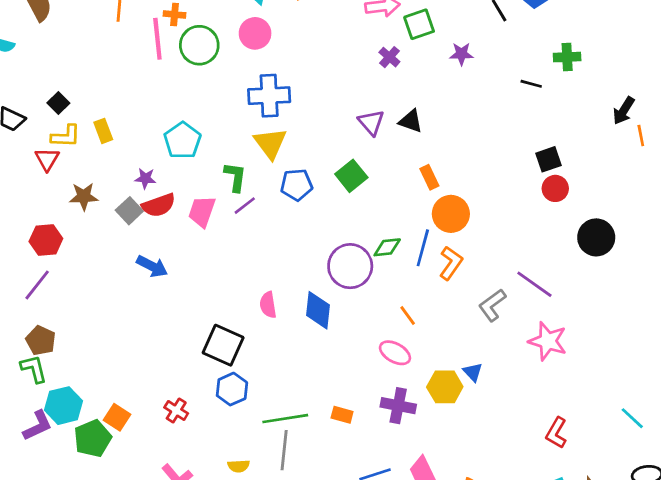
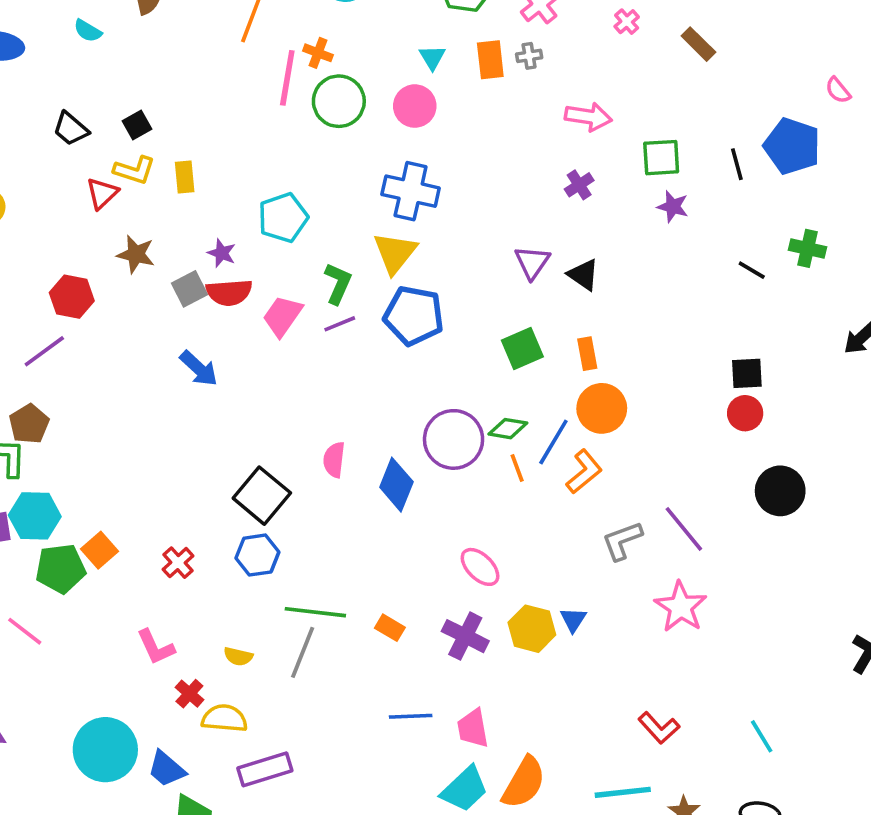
green square: (419, 24) -> (661, 158), moved
green square: (351, 176) -> (522, 348), moved
blue pentagon: (297, 185) -> (414, 316), size x1.4
orange line: (408, 316) -> (517, 468), moved
red L-shape: (556, 433) -> (659, 728), turned -88

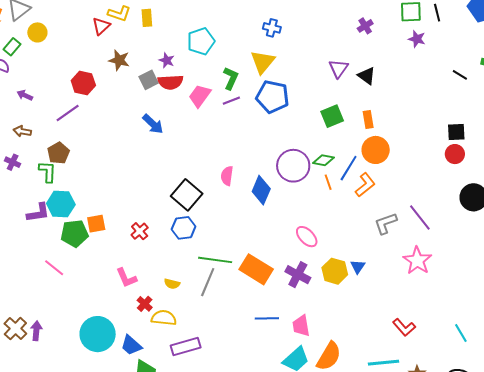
black line: (737, 164) -> (437, 13), moved
blue cross: (411, 191) -> (272, 28), size x0.6
orange square: (99, 550) -> (96, 224), turned 30
orange rectangle: (390, 628) -> (256, 269), size x2.0

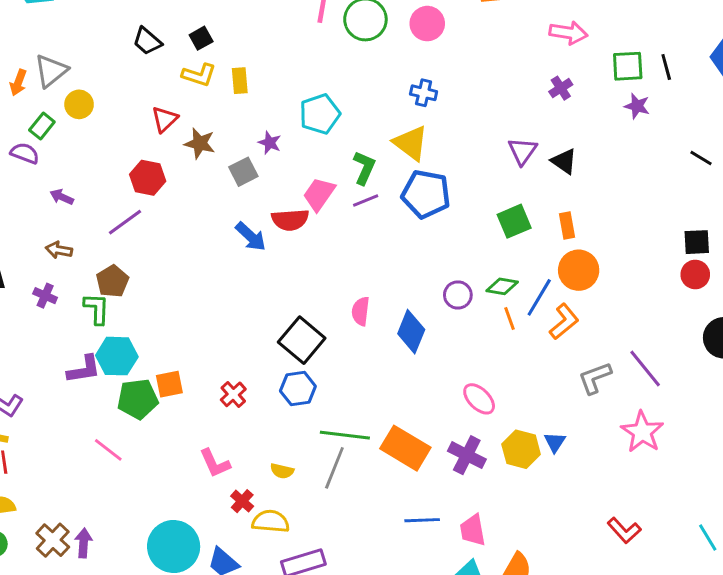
red triangle: (101, 26) -> (165, 119), moved
yellow triangle: (263, 62) -> (411, 143), turned -32
red semicircle: (170, 82) -> (290, 220), moved
purple circle: (293, 166) -> (458, 295), size x0.6

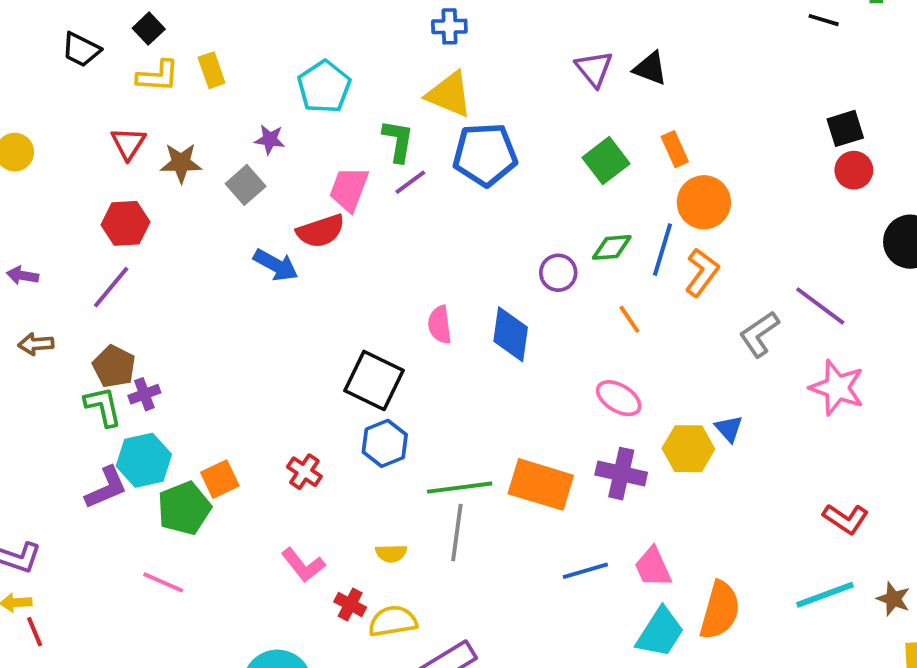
purple cross: (45, 296) -> (144, 394), moved, turned -30
orange line: (510, 318) -> (629, 319), moved

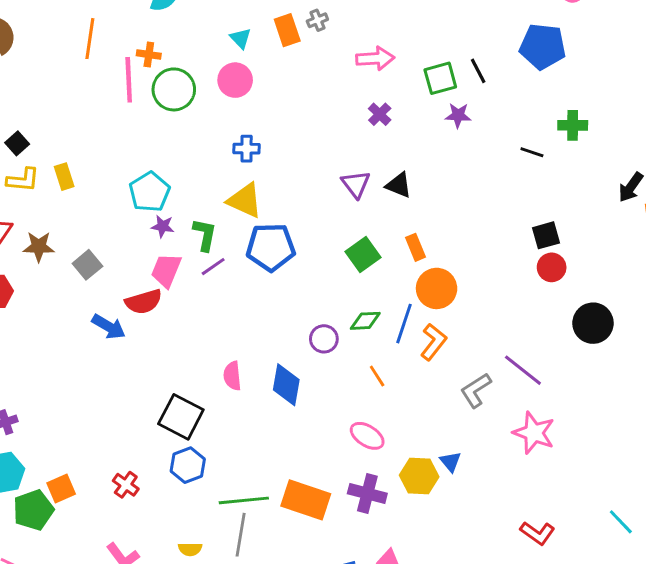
purple star: (270, 139) -> (163, 226), moved

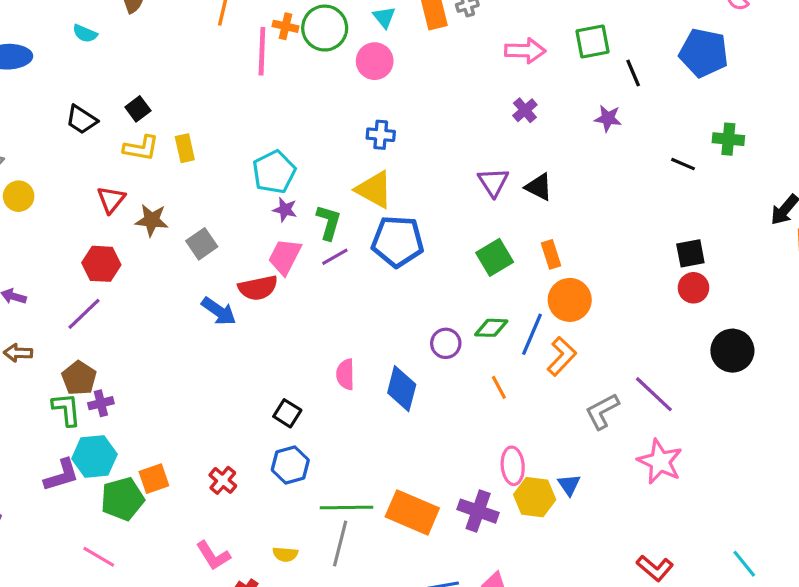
green square: (440, 78) -> (593, 41), moved
green circle: (174, 89) -> (325, 28), moved
black square: (181, 417) -> (287, 413), size x0.6
pink ellipse: (367, 436) -> (513, 466), moved, turned 48

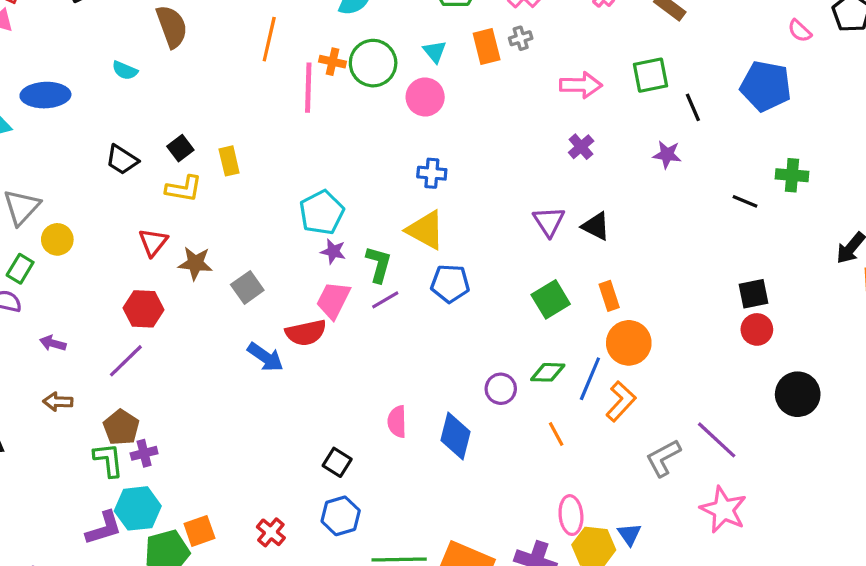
yellow rectangle: (185, 148) -> (229, 161), moved
blue pentagon: (398, 241) -> (450, 283), size x0.7

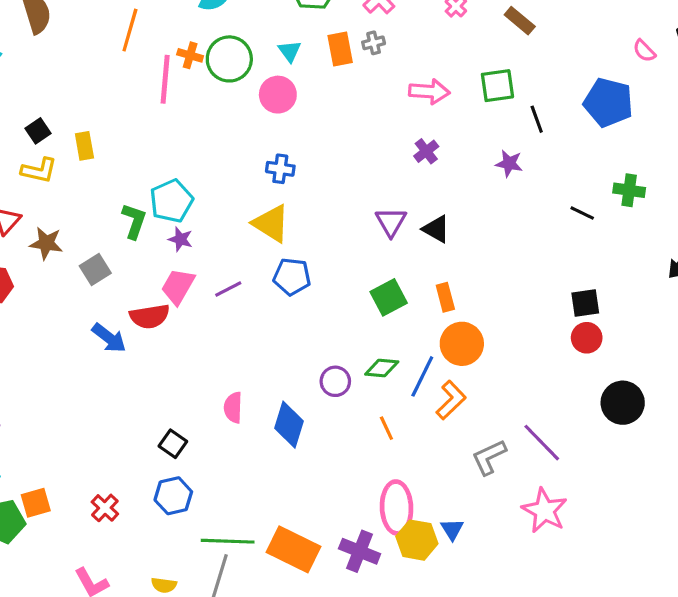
green L-shape: (379, 264) -> (134, 221), moved
pink ellipse: (571, 515) -> (397, 507), size x1.4

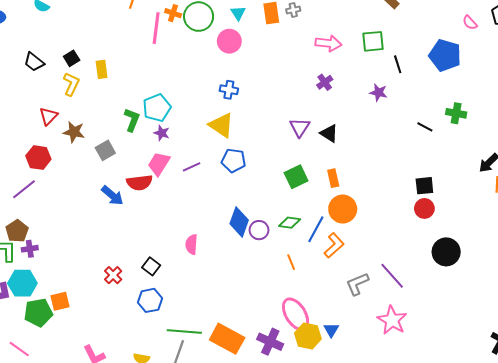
yellow L-shape: (39, 170) -> (71, 84), turned -80
blue diamond: (289, 425) -> (239, 222), moved
pink ellipse: (397, 507) -> (296, 314), turned -32
red cross: (105, 508) -> (113, 275), moved

